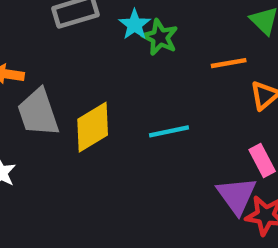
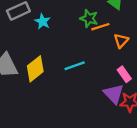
cyan star: (135, 25) -> (43, 22), moved
green star: (160, 37) -> (89, 18), moved

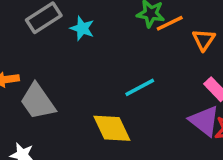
yellow diamond: (35, 69) -> (112, 128), moved, turned -68

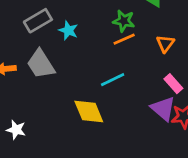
orange line: (170, 23) -> (124, 39), moved
gray trapezoid: (38, 102) -> (41, 64), moved

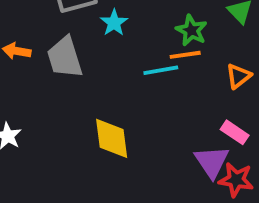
cyan line: (113, 80) -> (161, 70), moved
pink rectangle: (173, 84) -> (235, 132), turned -30

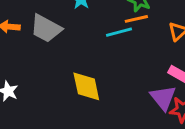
gray trapezoid: (65, 57) -> (46, 29), turned -40

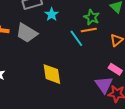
cyan line: (119, 32) -> (76, 38), turned 66

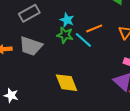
cyan star: (52, 14) -> (67, 20), moved
green star: (92, 17) -> (65, 35), moved

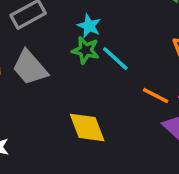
orange line: (94, 28) -> (156, 96), moved, turned 49
gray trapezoid: (31, 46) -> (30, 68), turned 30

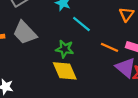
green star: (86, 50) -> (65, 49), moved

